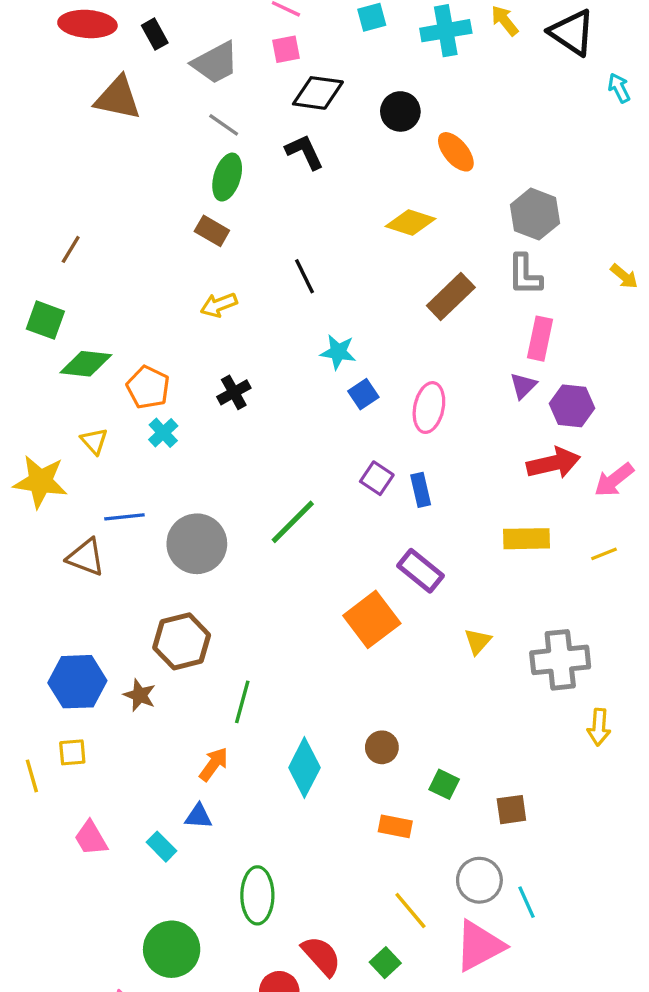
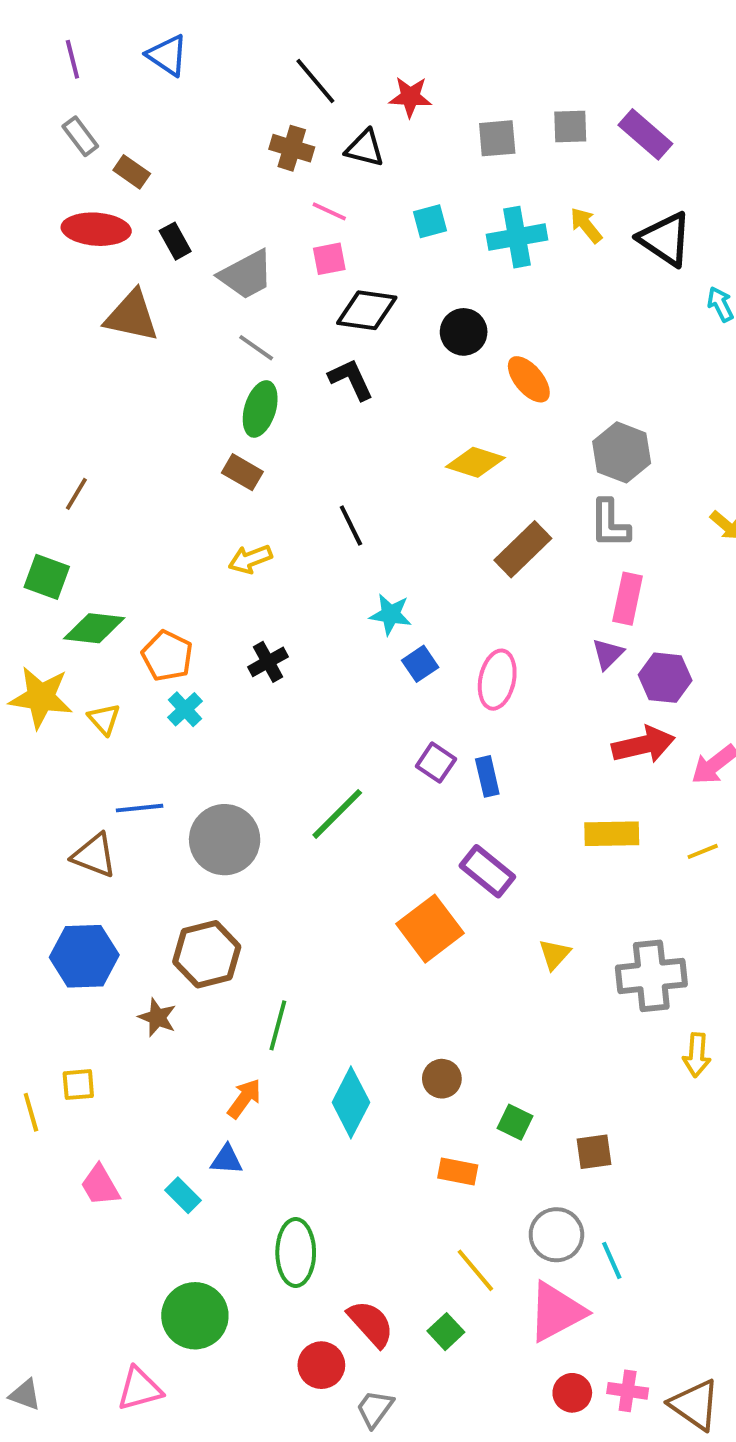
yellow star: (40, 482) -> (41, 697), moved
blue hexagon: (77, 682) -> (84, 956), moved

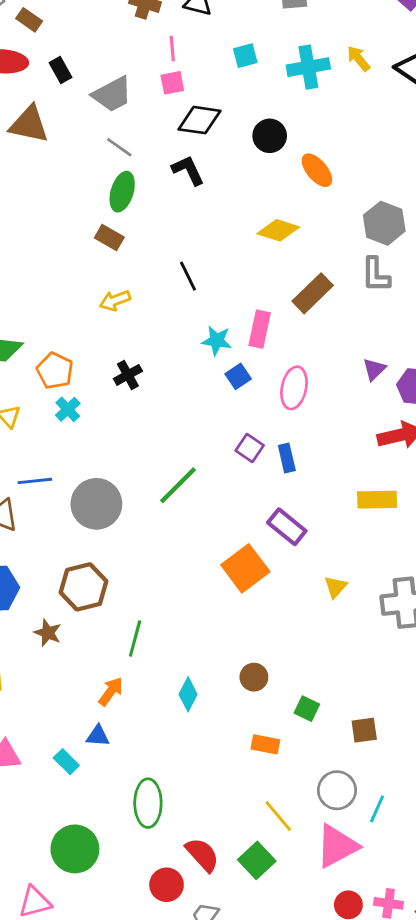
pink line: (329, 211) -> (172, 48), turned 60
pink rectangle: (628, 599) -> (260, 329), moved
cyan diamond: (351, 1102) -> (188, 694), size x0.7
cyan line: (612, 1260) -> (377, 809), turned 48
green square: (446, 1332) -> (257, 860), size x1.4

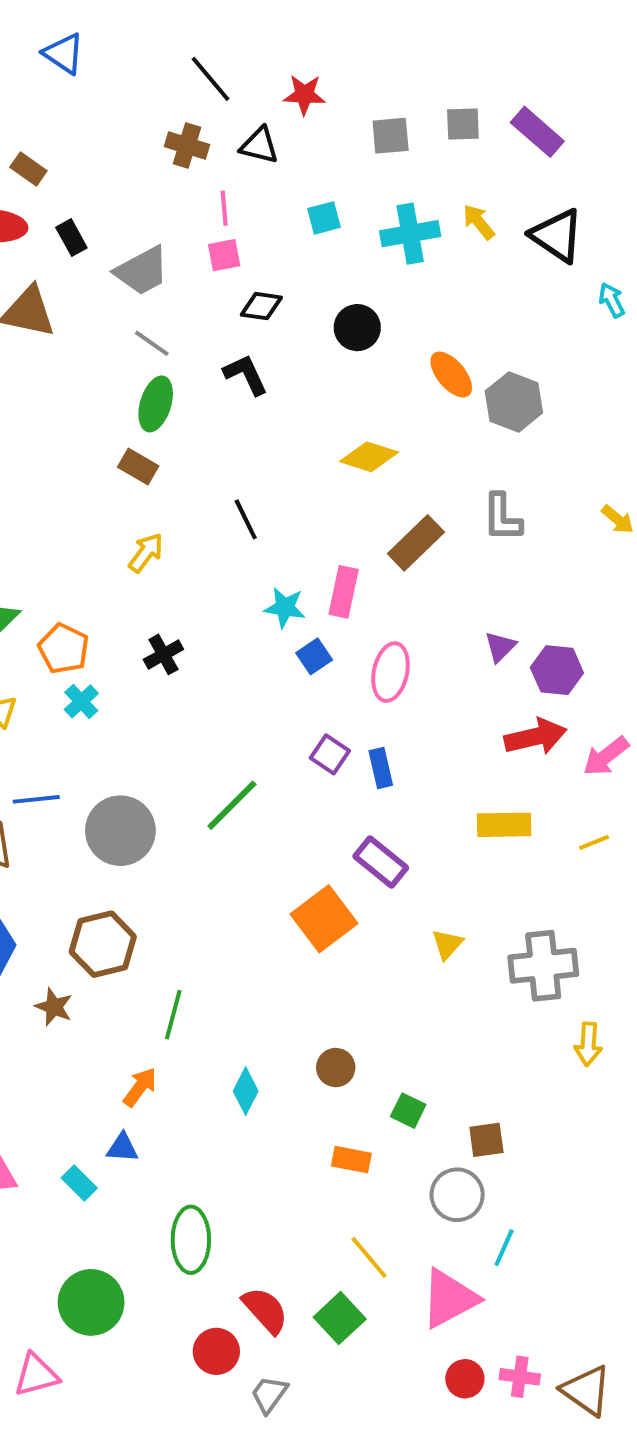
black diamond: (199, 120) -> (261, 306), size x0.7
orange ellipse: (317, 170) -> (451, 375), moved
gray hexagon: (384, 223) -> (514, 402), moved
yellow arrow: (115, 301) -> (146, 553), turned 148
gray circle: (337, 790) -> (457, 1195), moved

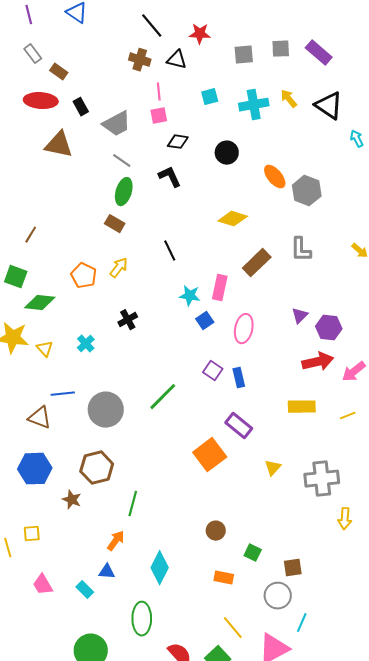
orange pentagon: (64, 649) -> (84, 276), moved
cyan diamond: (246, 1091) -> (160, 568), moved, size x1.4

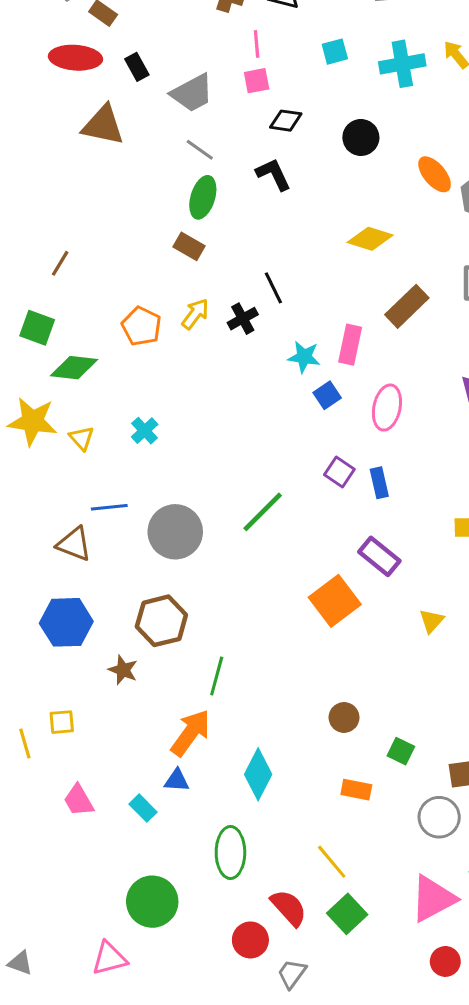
black cross: (128, 320) -> (243, 319), moved
orange arrow: (116, 541) -> (191, 733), size x1.5
yellow line: (233, 628) -> (332, 862), moved

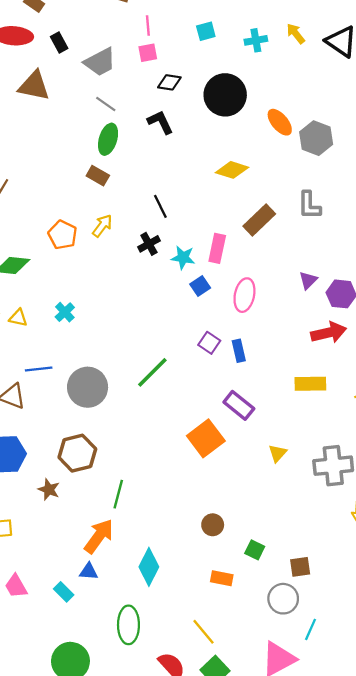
cyan cross: (402, 64) -> (256, 40), size x0.7
black circle: (361, 137) -> (225, 95), size x1.6
black cross: (243, 319) -> (149, 244), moved
yellow triangle: (82, 438) -> (18, 318), turned -36

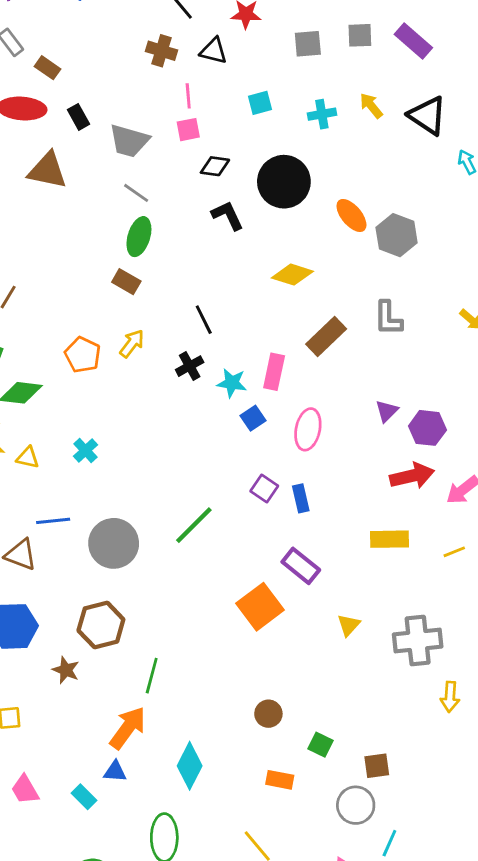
gray trapezoid: (100, 62) -> (129, 141), turned 44
black L-shape: (160, 122) -> (228, 215), moved

